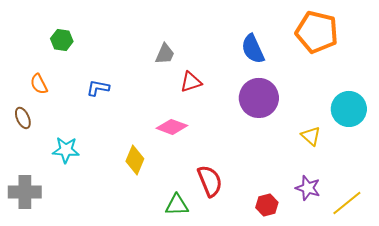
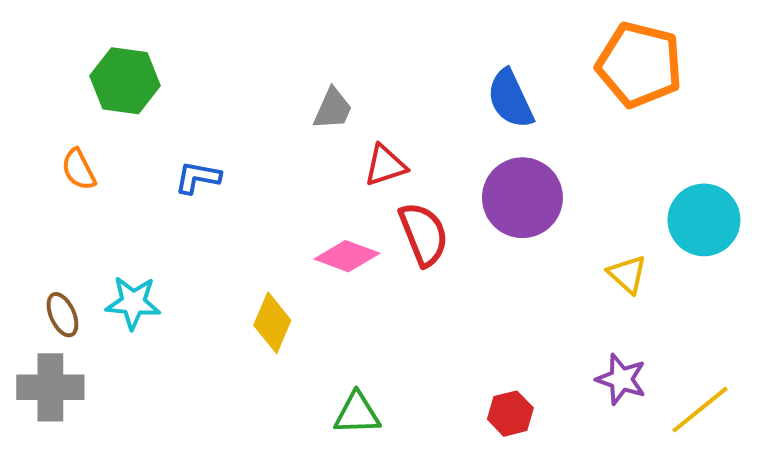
green hexagon: (62, 40) -> (125, 81), size x1.5
brown ellipse: (23, 118) -> (62, 315), moved
red semicircle: (210, 181) -> (424, 234), moved
red hexagon: (267, 205) -> (510, 414), moved

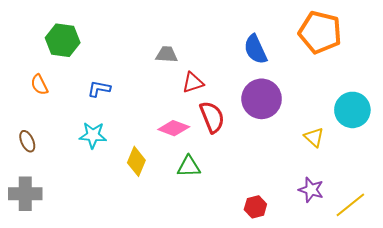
gray trapezoid: (333, 109) -> (167, 54), turned -110
cyan star: (133, 303) -> (93, 135), moved
brown ellipse: (62, 315) -> (27, 141), moved
green triangle: (357, 414) -> (189, 166), moved

